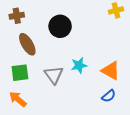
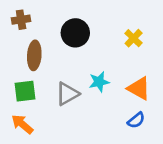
yellow cross: (116, 10) -> (134, 38), moved, turned -32
brown ellipse: (27, 44) -> (34, 55), turned 35
gray triangle: (54, 75) -> (67, 94), turned 36

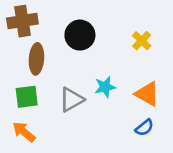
brown cross: (21, 20) -> (22, 21), size x1.5

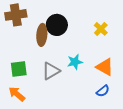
brown ellipse: (36, 59) -> (42, 35), moved

